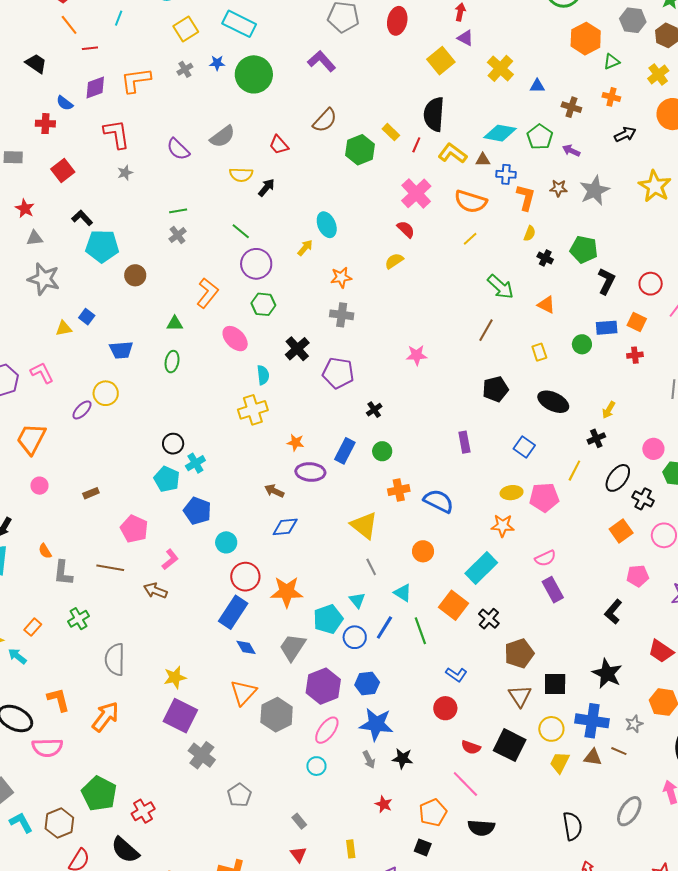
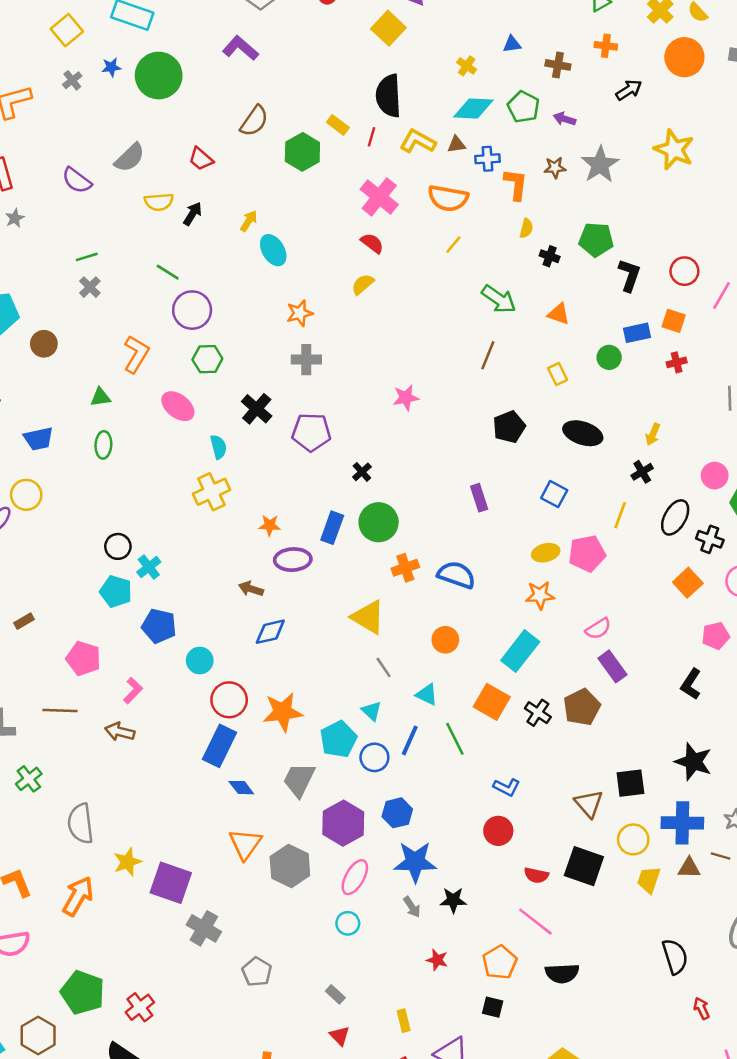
yellow cross: (500, 68) -> (467, 66), moved, size x0.6
yellow arrow: (305, 248) -> (249, 221), moved
green circle: (382, 451) -> (379, 522), size x1.6
brown pentagon: (519, 653) -> (582, 707), moved
yellow star: (175, 677) -> (127, 862), moved

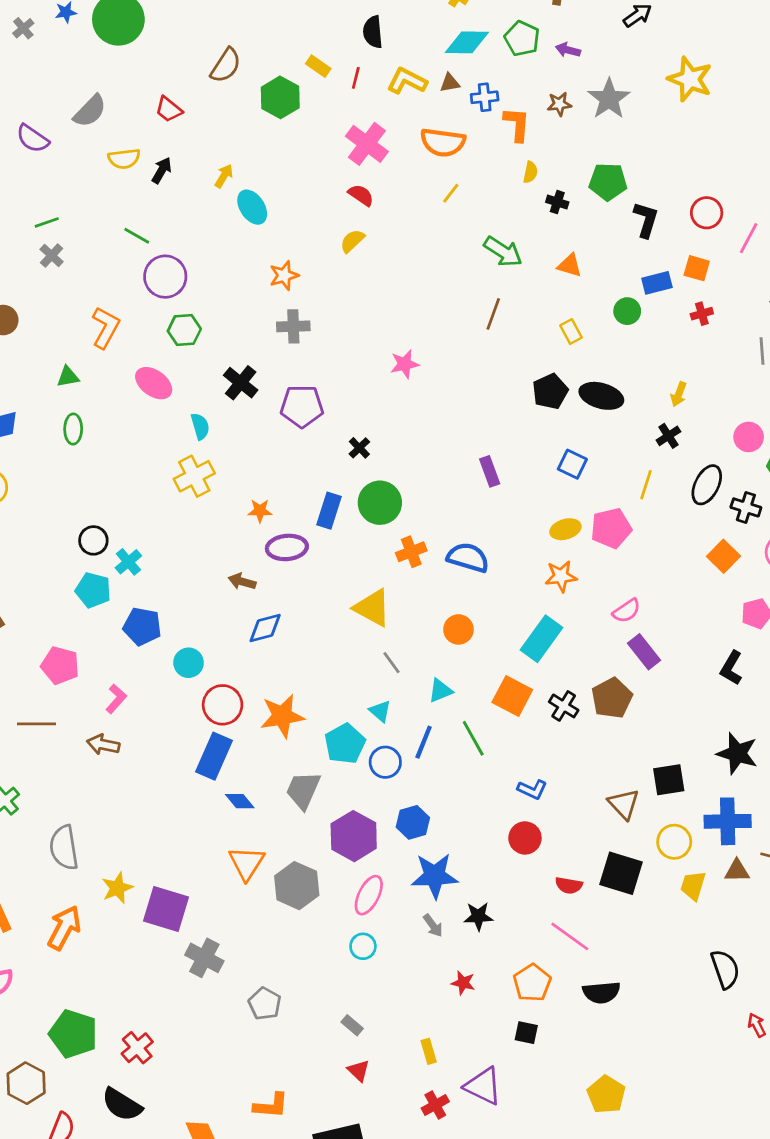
black semicircle: (388, 96) -> (373, 32), size x0.7
black pentagon: (509, 427) -> (550, 391), moved
cyan triangle: (427, 694) -> (440, 691), turned -45

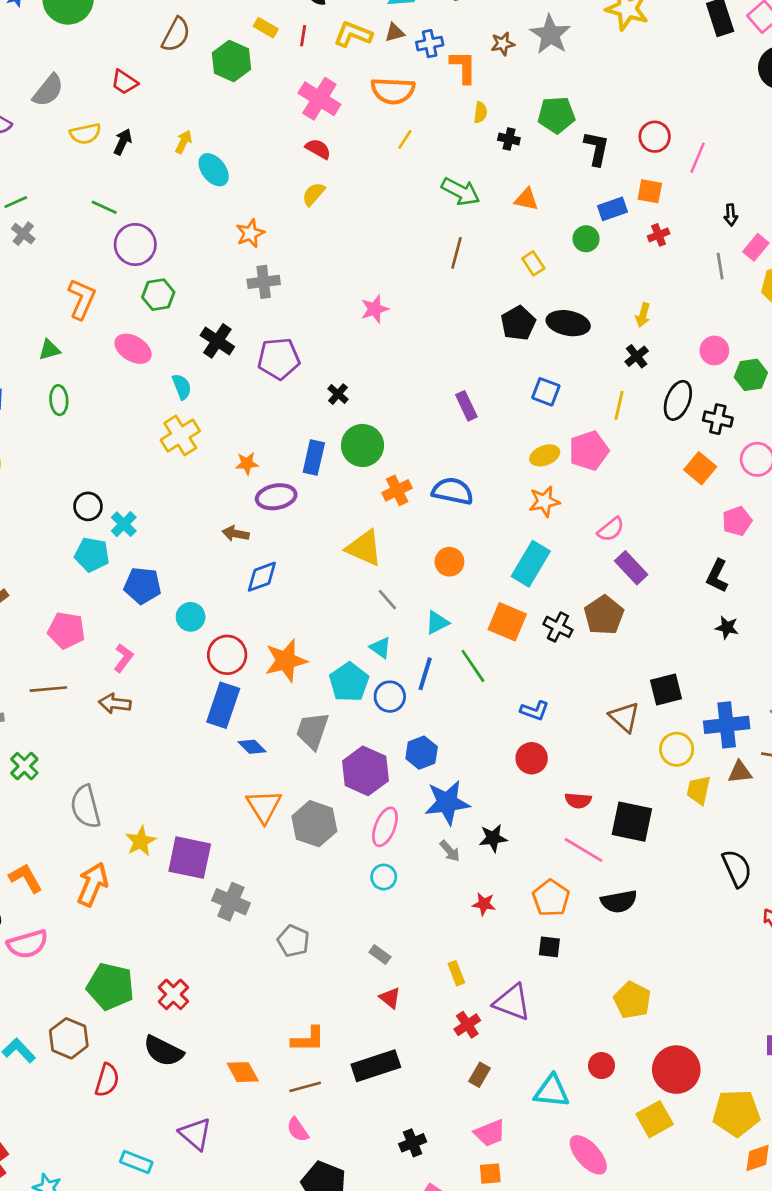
black star: (737, 753) -> (727, 628), moved, size x0.6
black square: (621, 873) -> (632, 822), moved

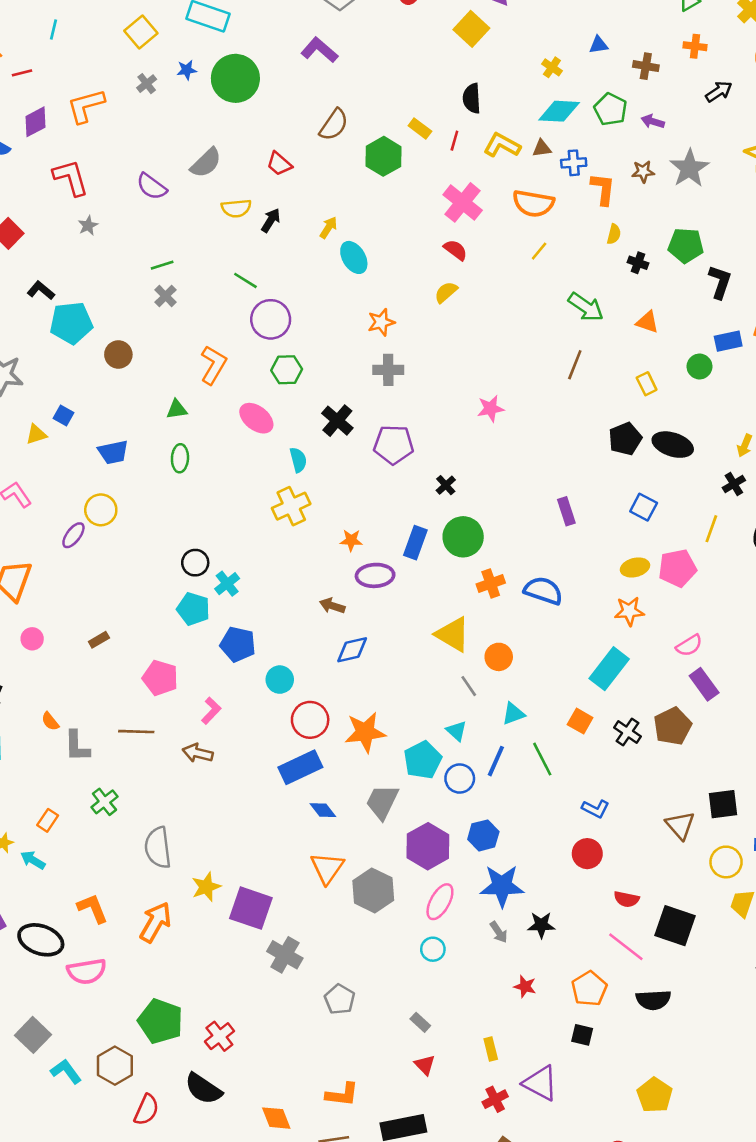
orange circle: (449, 562) -> (499, 657), moved
orange square: (507, 622) -> (580, 721), size x0.7
blue rectangle: (223, 705) -> (300, 767), turned 39

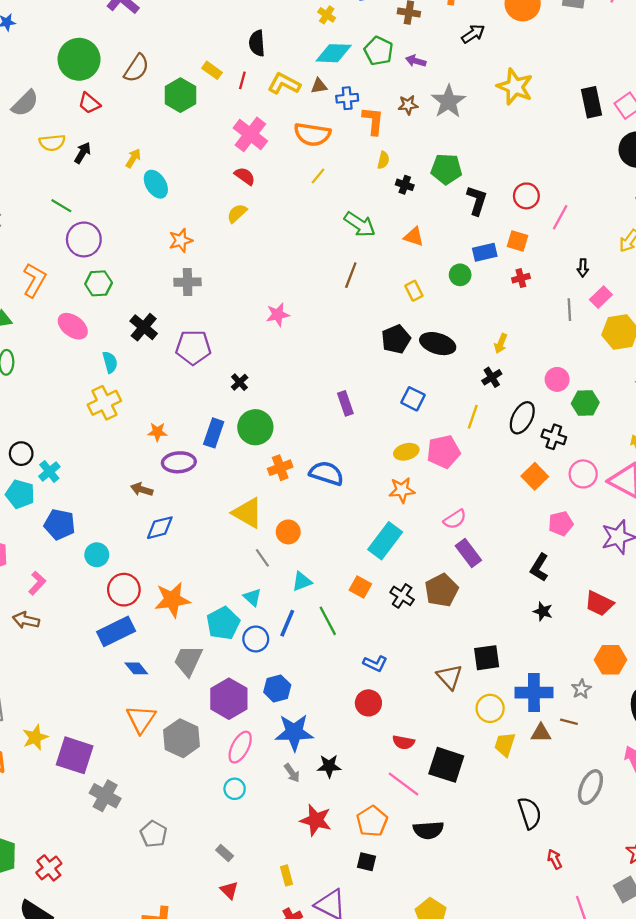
green circle: (235, 78) -> (79, 59), moved
red star: (525, 986) -> (316, 820), size x1.6

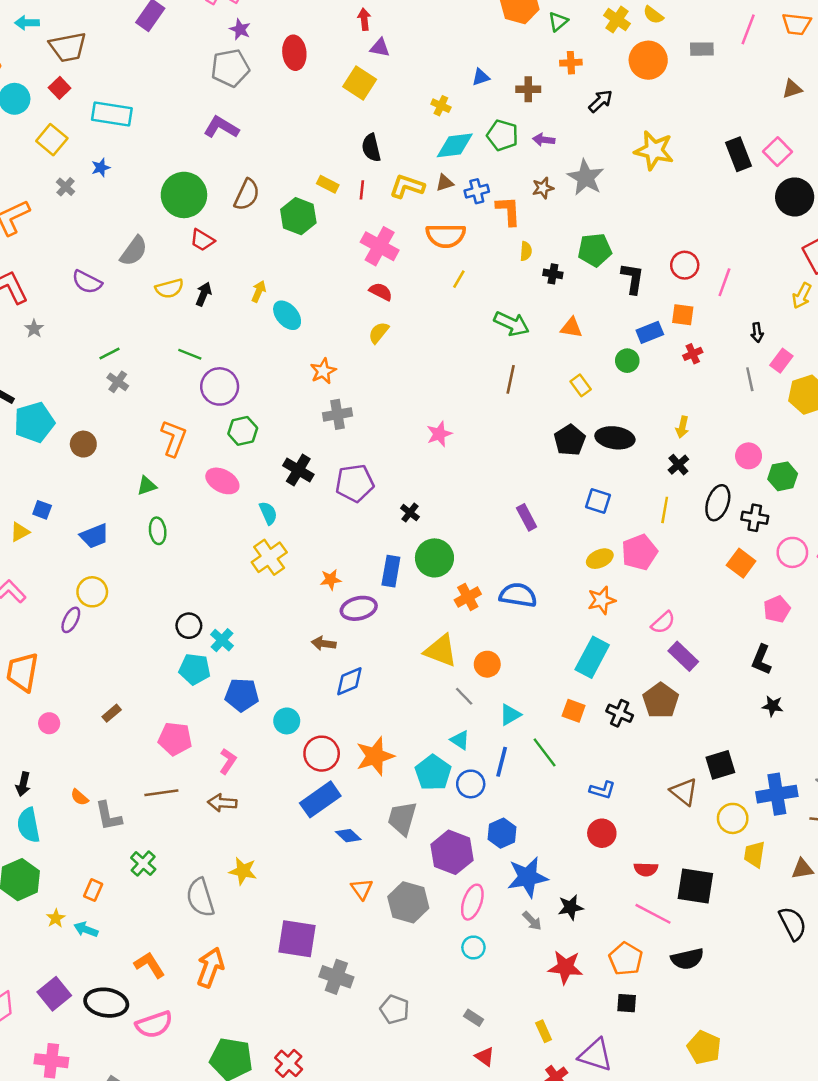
orange triangle: (141, 719) -> (362, 889), size x0.7
brown triangle: (541, 733) -> (802, 869), moved
yellow star: (35, 737) -> (243, 871), moved, turned -30

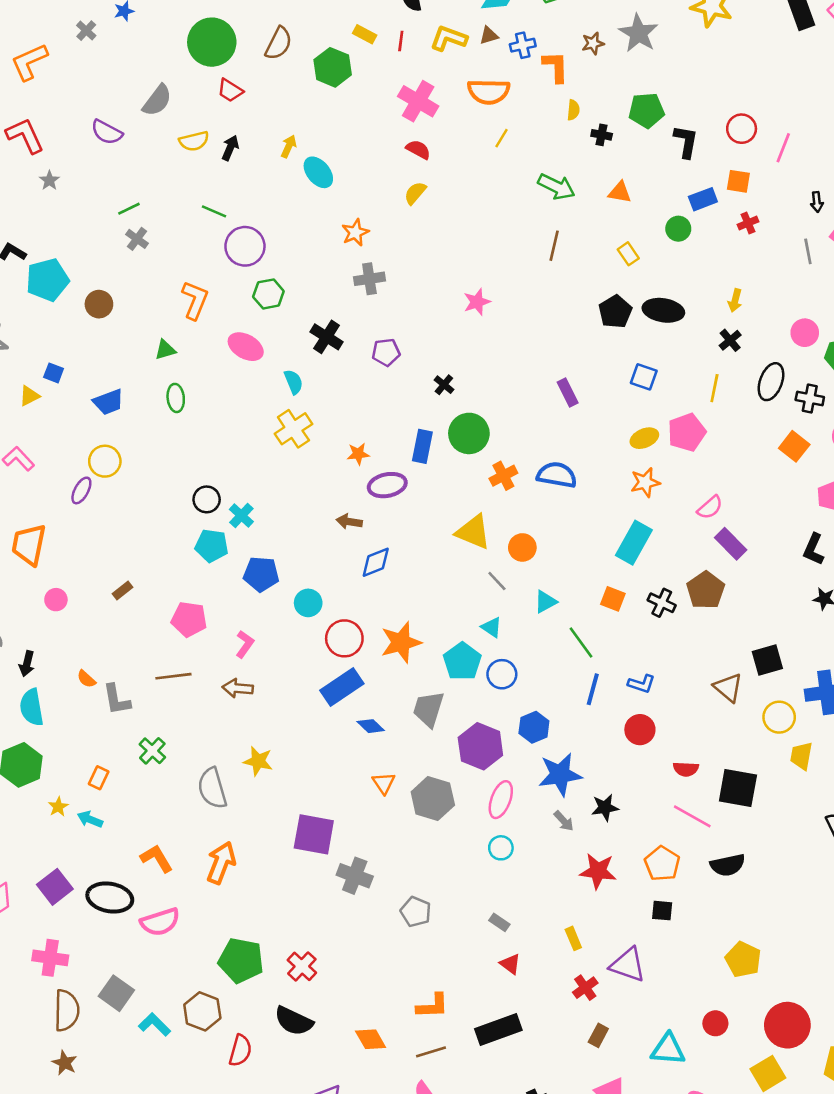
purple pentagon: (355, 483) -> (386, 352), size x0.7
blue line: (502, 762) -> (593, 689), moved

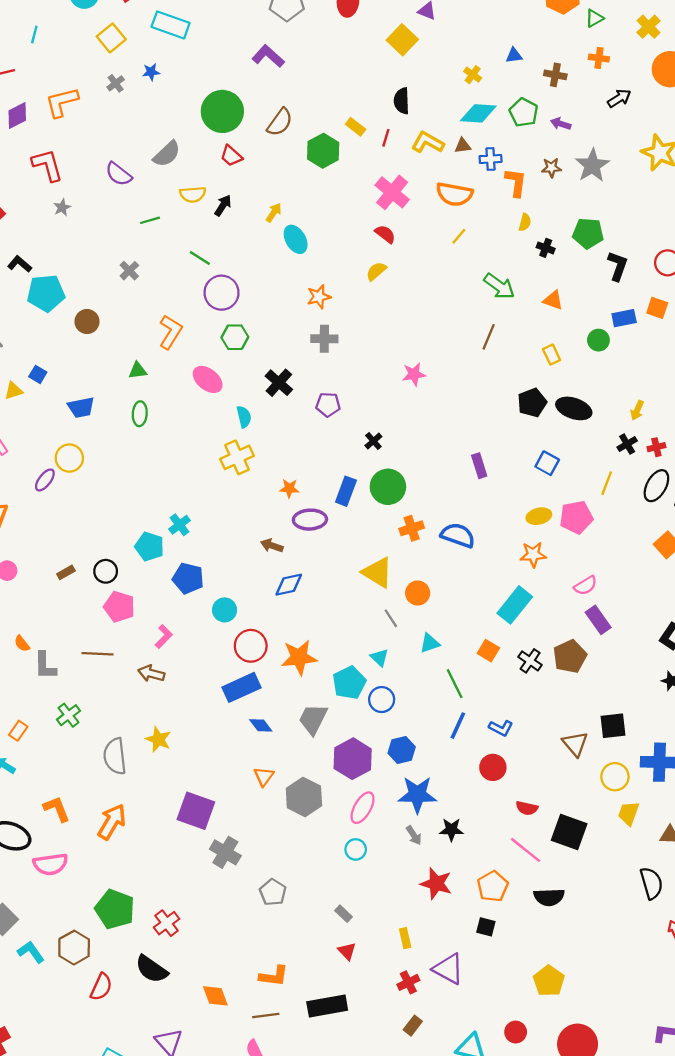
green line: (129, 209) -> (150, 220), moved
red cross: (748, 223) -> (656, 447), moved
black circle: (207, 499) -> (106, 571), moved

